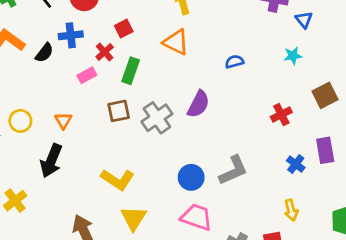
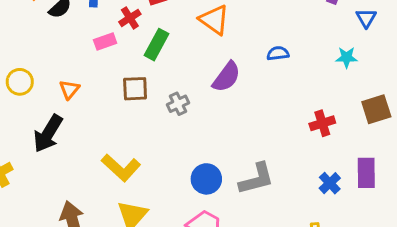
purple semicircle: (198, 104) -> (226, 77), moved
gray cross: (157, 118) -> (178, 104), size x0.6

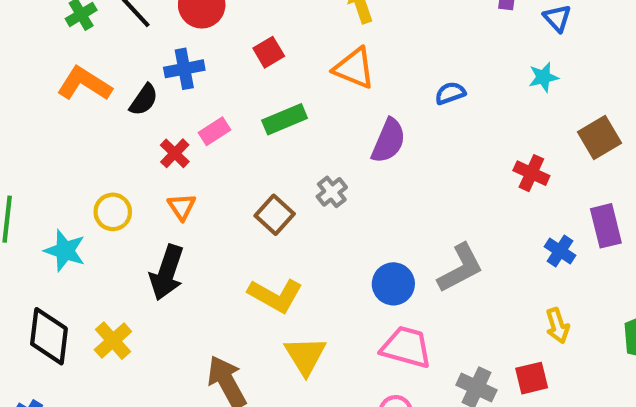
red cross: (130, 18) -> (175, 153), moved
green rectangle: (156, 45) -> (285, 119), turned 52
brown square: (135, 89) -> (275, 215), moved, turned -32
red cross: (322, 123) -> (531, 173), turned -35

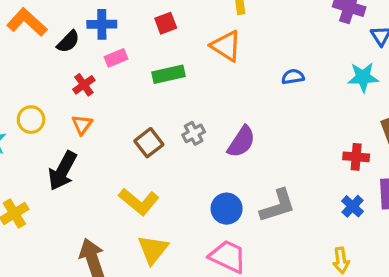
cyan star: (543, 77) -> (363, 77), size x1.4
pink rectangle: (215, 131) -> (116, 58), moved
purple semicircle: (388, 141) -> (241, 142), moved
red cross: (531, 173) -> (356, 157), moved, turned -30

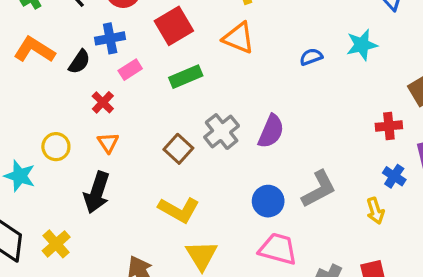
red square: (166, 23) -> (174, 26), size x1.6
cyan star: (363, 77) -> (362, 45), moved
gray cross: (194, 133) -> (222, 132), size x1.5
yellow arrow: (341, 260) -> (375, 211), moved

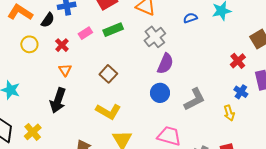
pink rectangle: (130, 70) -> (85, 33), moved
red cross: (389, 126) -> (238, 61), turned -35
gray cross: (222, 132) -> (155, 37), moved
yellow circle: (56, 147) -> (29, 44), moved
blue circle: (268, 201) -> (160, 93), moved

